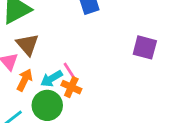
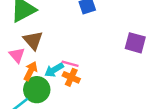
pink line: (70, 71) -> (70, 64), turned -42
green circle: (47, 105) -> (37, 90), moved

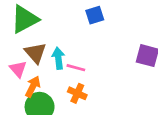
pink line: (70, 64) -> (76, 68), moved
cyan arrow: (54, 70) -> (58, 58), moved, turned 114

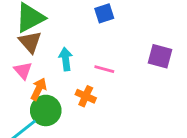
brown triangle: (35, 53) -> (30, 42), moved
pink line: (76, 68) -> (104, 69), moved

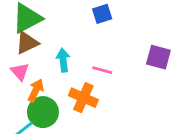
brown triangle: (30, 42) -> (27, 43), turned 45
orange cross: (86, 96) -> (83, 98), size x1.4

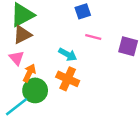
cyan arrow: (63, 60) -> (68, 54), moved, turned 126
pink line: (102, 70) -> (93, 37), moved

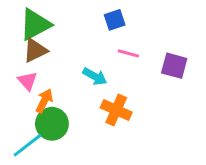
orange cross: (68, 79) -> (116, 110), moved

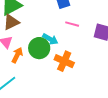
green circle: (52, 124) -> (39, 48), moved

